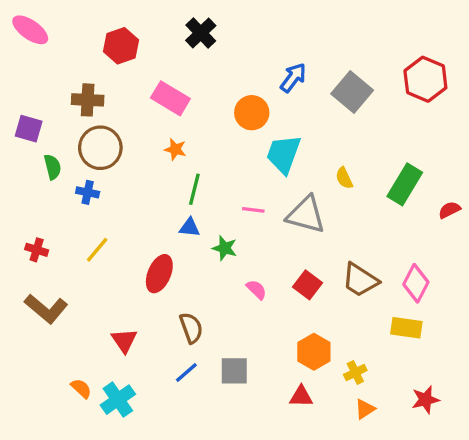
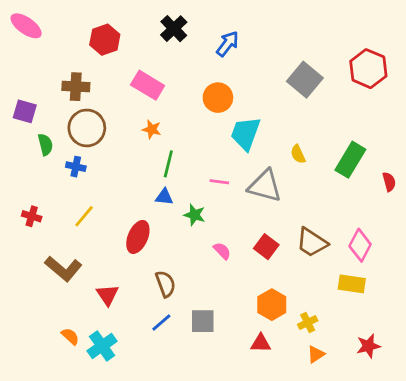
blue arrow: (293, 78) -> (228, 44), moved
red semicircle: (449, 210) -> (389, 182), turned 102
brown L-shape: (46, 309) -> (63, 269), moved

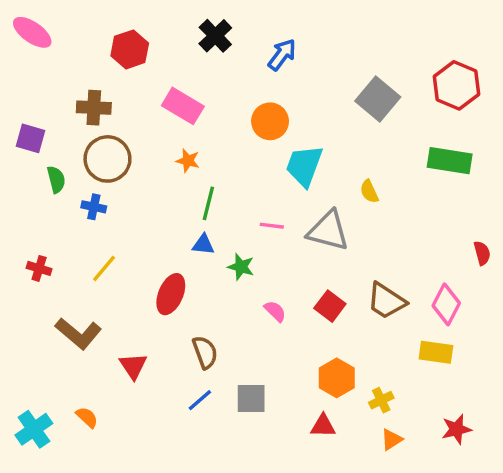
green rectangle: (350, 160) -> (450, 161), moved, turned 68
red semicircle: (389, 182) -> (482, 253), moved
cyan cross: (102, 346) -> (34, 429), moved

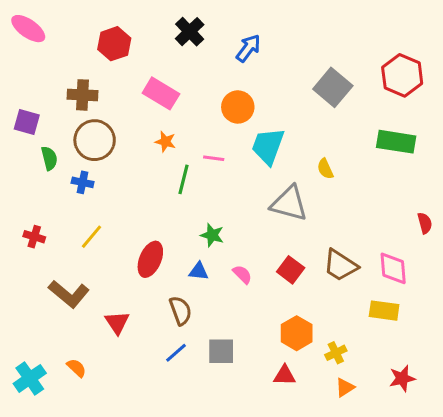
pink line: (272, 226) -> (214, 158), moved
blue triangle: (203, 244) -> (199, 271), moved
pink diamond: (446, 304) -> (393, 268), turned -32

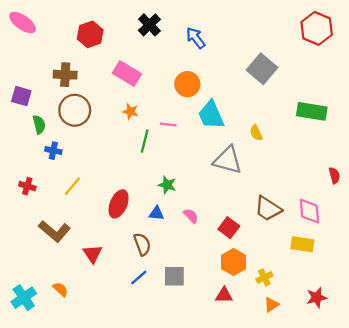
blue arrow: (248, 48) -> (196, 38), turned -75
red hexagon: (402, 75) -> (317, 28), moved
cyan trapezoid: (268, 146) -> (211, 115), turned -44
blue cross: (83, 182) -> (53, 151), moved
red square: (291, 270) -> (229, 228), moved

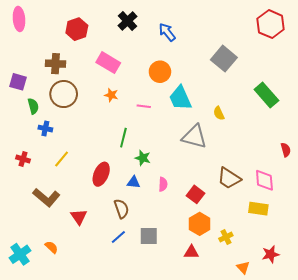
pink ellipse: (23, 23) -> (19, 19), turned 50
green rectangle: (312, 111) -> (266, 95), turned 40
green line: (145, 141) -> (123, 138), moved
pink semicircle: (191, 216) -> (163, 184), turned 48
orange triangle: (272, 305) -> (243, 267), moved, turned -40

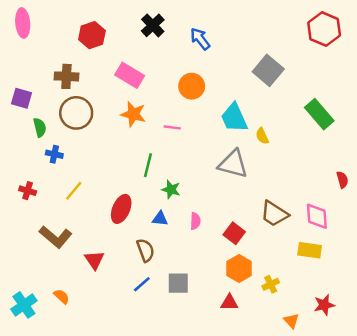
orange star: (111, 95) -> (133, 114), size x1.5
cyan trapezoid: (180, 98) -> (234, 118), moved

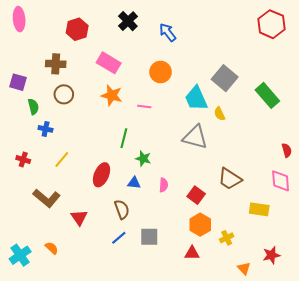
gray square: (268, 70) -> (225, 78), moved
brown circle: (76, 113) -> (64, 94), size x0.7
pink diamond: (317, 216) -> (281, 181), moved

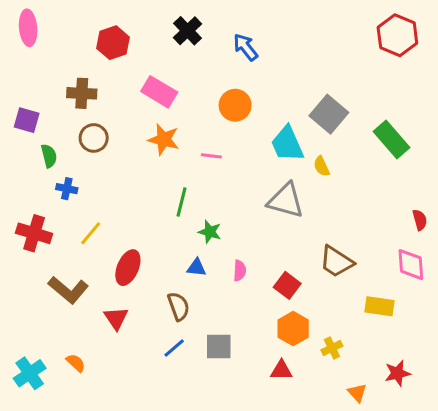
red cross: (23, 159) -> (34, 233), size x1.6
red ellipse: (101, 175) -> (128, 268), moved

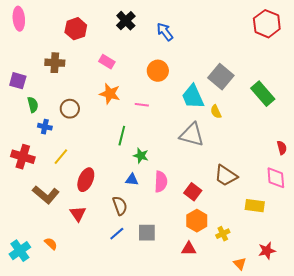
pink rectangle: (159, 92) -> (107, 62), size x0.7
brown circle: (94, 138) -> (70, 109), moved
pink semicircle: (240, 271) -> (161, 182), size x1.5

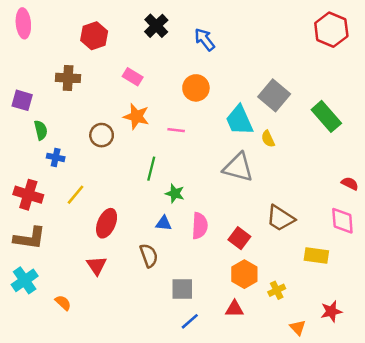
brown circle: (70, 109) -> (102, 135), moved
red semicircle: (282, 148) -> (350, 184), turned -48
brown L-shape: (46, 195) -> (30, 238), moved, turned -32
blue line: (117, 234) -> (190, 321), moved
cyan cross: (20, 251) -> (25, 280), moved

